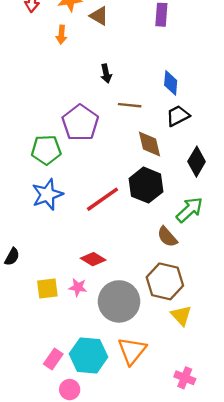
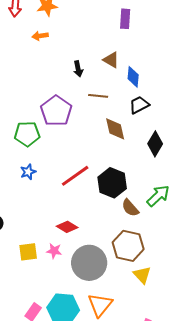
brown triangle: (99, 16) -> (111, 60), moved
orange arrow: (61, 35) -> (40, 36), turned 77
black hexagon: (146, 185) -> (112, 183), moved
blue star: (47, 194) -> (28, 172), size x0.6
green arrow: (190, 210) -> (158, 196), moved

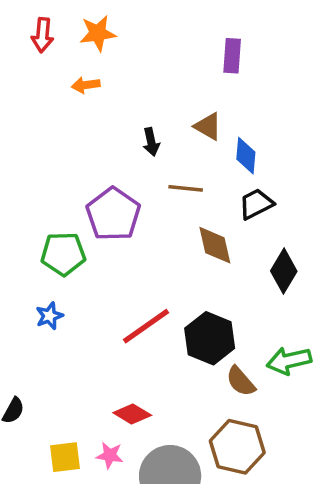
blue star: (28, 172) -> (49, 316), moved
green arrow: (158, 196) -> (289, 361), turned -150

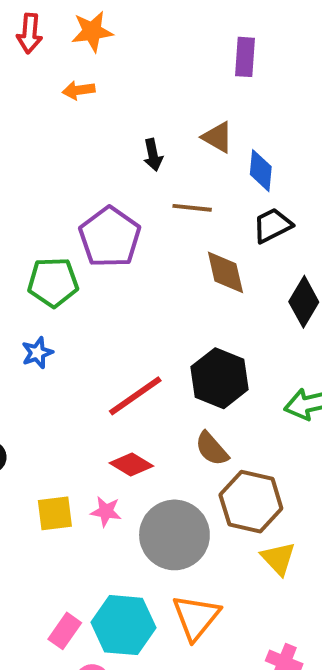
red line: (146, 326) -> (135, 396), moved
brown semicircle: (241, 381) -> (212, 449), moved

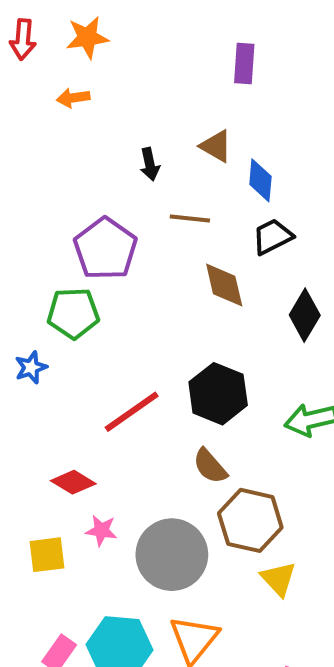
green pentagon: (53, 282) -> (73, 313), moved
red diamond: (131, 464) -> (73, 482), moved
yellow square: (55, 513) -> (47, 555), moved

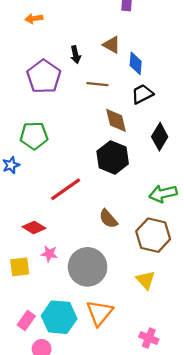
purple pentagon: (105, 249) -> (44, 77), moved
black hexagon: (218, 394) -> (113, 157), moved
brown hexagon: (250, 520) -> (153, 235), moved

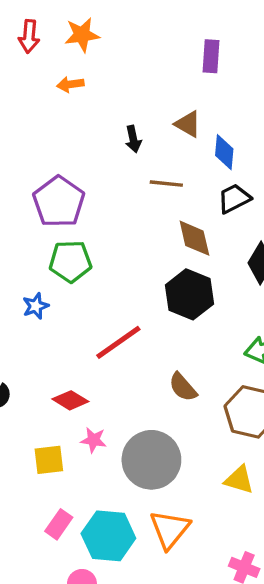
purple pentagon: (44, 77) -> (59, 202), moved
yellow triangle: (146, 280) -> (239, 480), turned -30
pink rectangle: (26, 320) -> (59, 524), moved

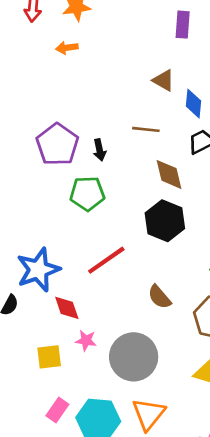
black arrow: (133, 139) -> (100, 150), moved
green pentagon: (70, 261) -> (87, 193), moved
blue star: (36, 306) -> (38, 270), moved, size x2.0
red diamond: (70, 400) -> (67, 308), turned 40

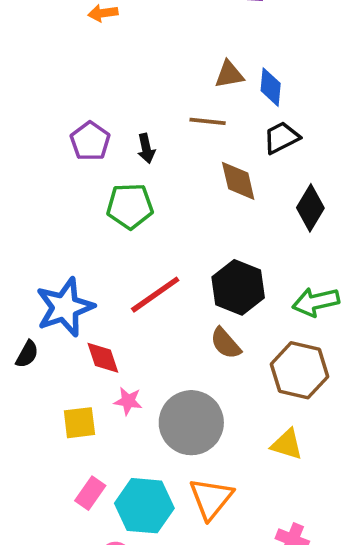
brown triangle: (164, 80) -> (229, 74), moved, turned -40
purple pentagon: (57, 144) -> (90, 141), size x0.7
black hexagon: (165, 221) -> (238, 287), moved

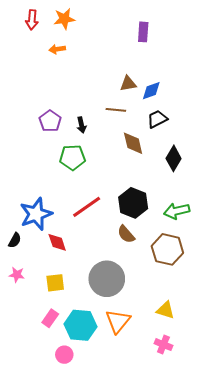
blue diamond: (271, 87) -> (151, 91), turned 65
pink star: (128, 401) -> (17, 275), moved
yellow square: (79, 423) -> (55, 283), moved
yellow triangle: (287, 444) -> (165, 310), moved

